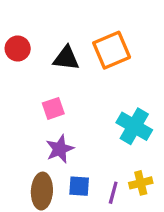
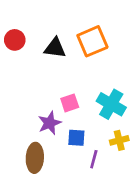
pink square: (53, 108) -> (70, 103), moved
yellow cross: (141, 183) -> (119, 140), moved
blue square: (79, 186) -> (76, 138), moved

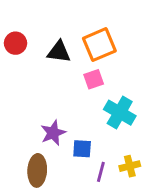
pink square: (70, 103) -> (94, 79), moved
yellow cross: (119, 140) -> (130, 166), moved

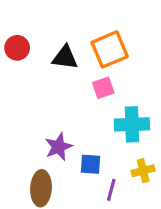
cyan cross: (120, 113) -> (132, 124), turned -32
yellow cross: (130, 166) -> (143, 171), moved

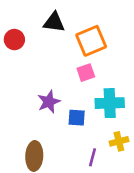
black triangle: (65, 57) -> (54, 22), moved
purple star: (59, 147) -> (49, 102), moved
blue square: (90, 164) -> (77, 118), moved

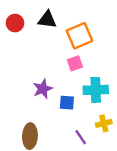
red circle: (14, 40) -> (15, 23), moved
purple line: (92, 157) -> (81, 137), turned -49

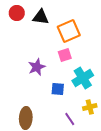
red circle: (15, 23) -> (17, 13), moved
purple star: (43, 89) -> (37, 67), moved
cyan cross: (96, 90) -> (83, 78), turned -30

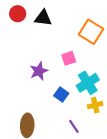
orange square: (69, 31) -> (91, 32), moved, turned -35
blue square: (58, 89) -> (61, 94), turned 32
yellow cross: (90, 107) -> (95, 105), moved

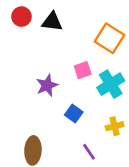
cyan cross: (88, 83) -> (111, 84), moved

